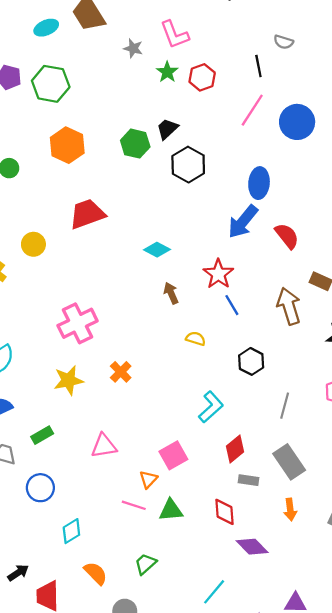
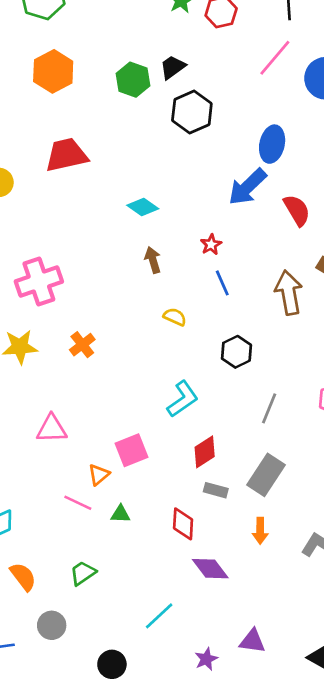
red star: (218, 274) -> (211, 245), size x0.6
gray rectangle: (289, 462) -> (266, 475), turned 60
green triangle: (171, 510) -> (120, 514), size x0.7

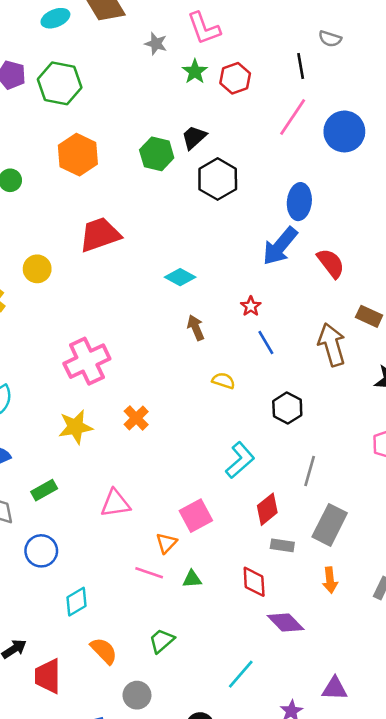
gray line: (269, 408) -> (310, 471), moved

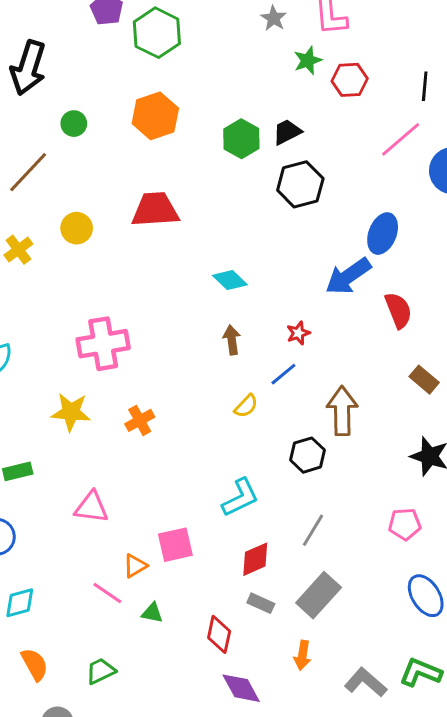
blue line: (266, 342) -> (283, 374), moved, turned 65
brown arrow: (332, 345) -> (342, 411), moved
yellow semicircle: (223, 381) -> (246, 406), turned 100

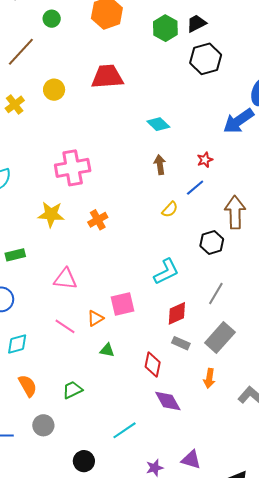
pink line: (107, 593) -> (65, 326), moved

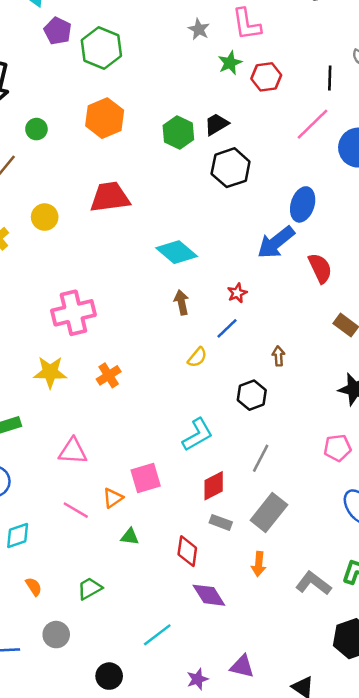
cyan diamond: (158, 124) -> (177, 252), size x1.4
brown arrow: (235, 212) -> (278, 356), size x0.5
orange semicircle: (28, 386) -> (34, 587), size x0.7

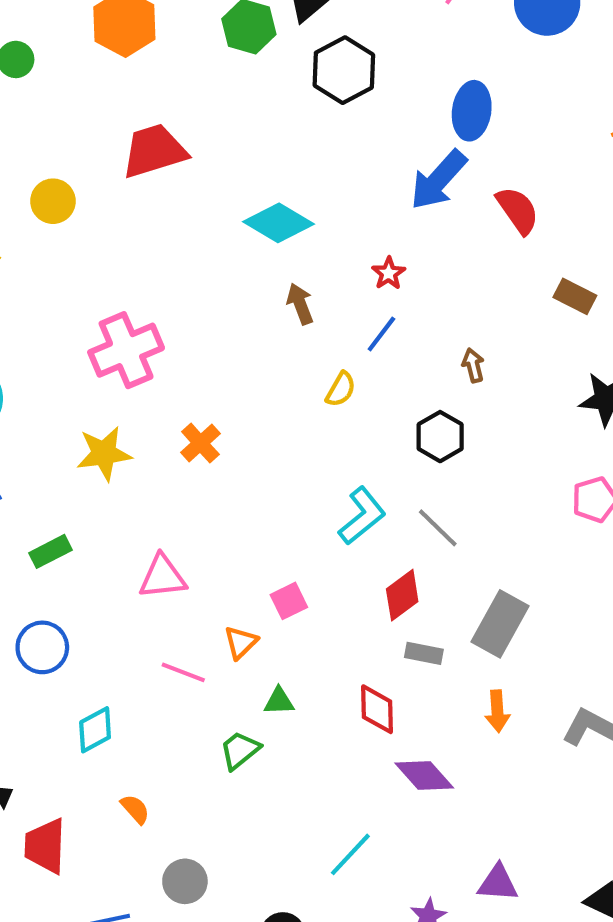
gray line: (261, 458) -> (438, 528), moved, turned -64
pink square: (146, 478) -> (289, 601), size x0.7
green trapezoid: (90, 588) -> (240, 750), moved

